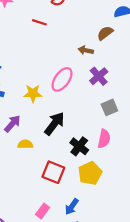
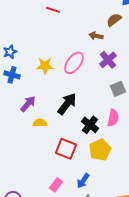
yellow star: (33, 93) -> (45, 66), moved

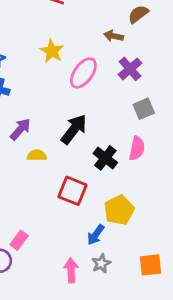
yellow star: (45, 66) -> (52, 51), moved, turned 30
yellow pentagon: (100, 150) -> (119, 210), moved
pink rectangle: (56, 185) -> (19, 240), moved

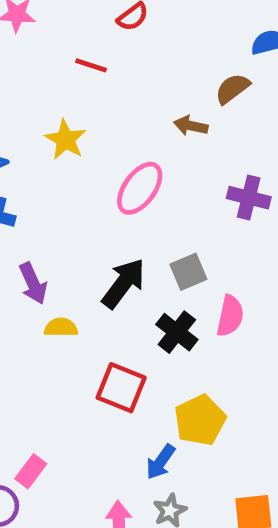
yellow star: (52, 51) -> (66, 140), moved
purple cross: (130, 69) -> (249, 198), moved, turned -35
gray square: (144, 109) -> (188, 272), moved
purple arrow: (20, 129) -> (33, 283), turned 115

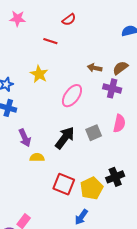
brown semicircle: (232, 89) -> (120, 68), moved
purple cross: (249, 198) -> (112, 88), moved
pink semicircle: (230, 316) -> (119, 123), moved
black cross: (177, 332) -> (115, 177), moved, turned 30
yellow pentagon: (200, 420) -> (92, 188), moved

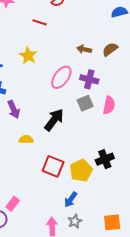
purple cross: (112, 88) -> (89, 79), moved
gray square: (94, 133) -> (85, 103), moved
purple arrow: (25, 138) -> (14, 109), moved

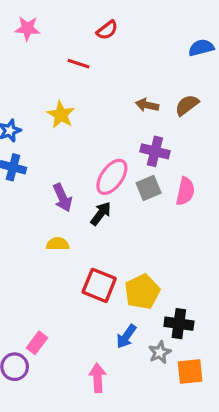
pink ellipse: (61, 77) -> (112, 177), moved
purple arrow: (14, 109) -> (62, 198), moved
black arrow: (54, 120) -> (101, 214), size x0.7
black cross: (105, 159) -> (179, 324), moved, turned 30
gray star: (75, 221) -> (160, 352), moved

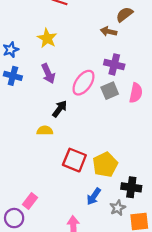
brown semicircle: (187, 105) -> (124, 14), moved
purple arrow: (62, 198) -> (48, 74), moved
black arrow: (101, 214) -> (60, 109), moved

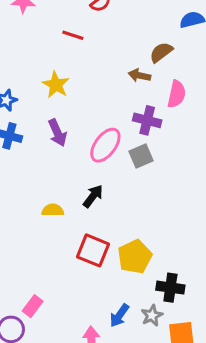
pink semicircle: (136, 93) -> (177, 94), moved
black arrow: (60, 109) -> (93, 196), moved
blue arrow: (94, 196) -> (119, 315), moved

